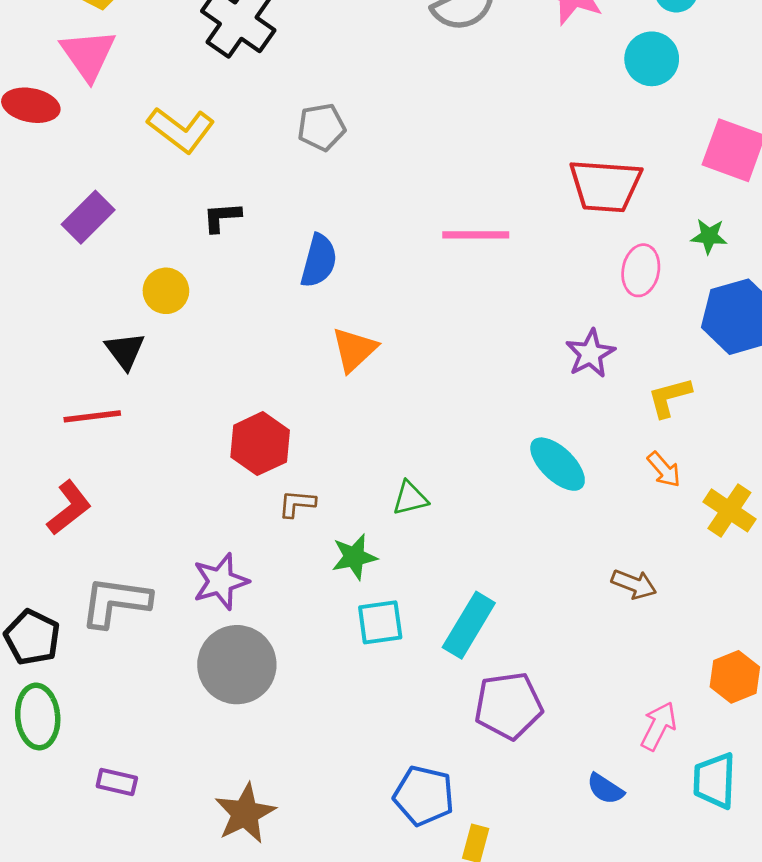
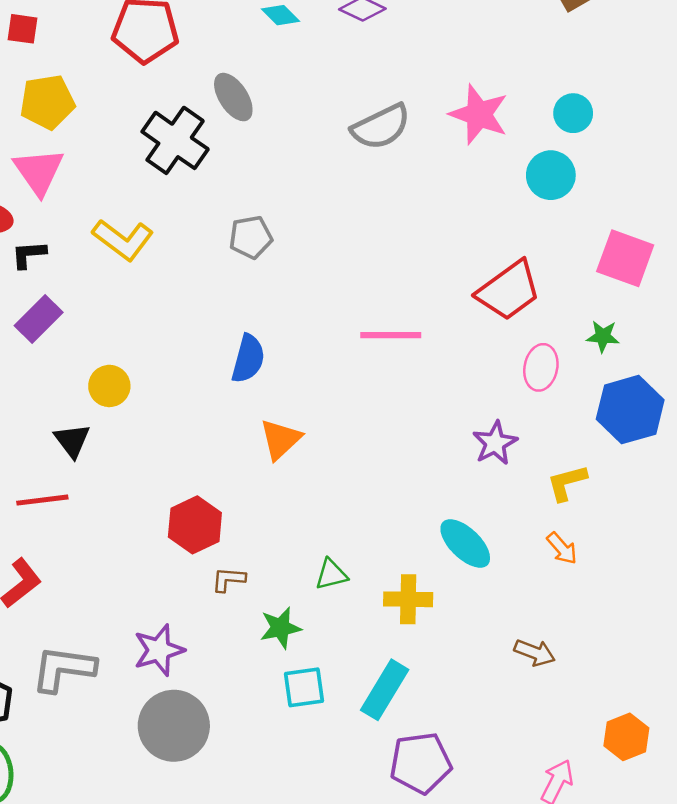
red trapezoid: (605, 186) -> (509, 290), turned -40
black L-shape: (222, 217) -> (29, 255), moved
yellow cross: (729, 510) -> (408, 599), moved, turned -33

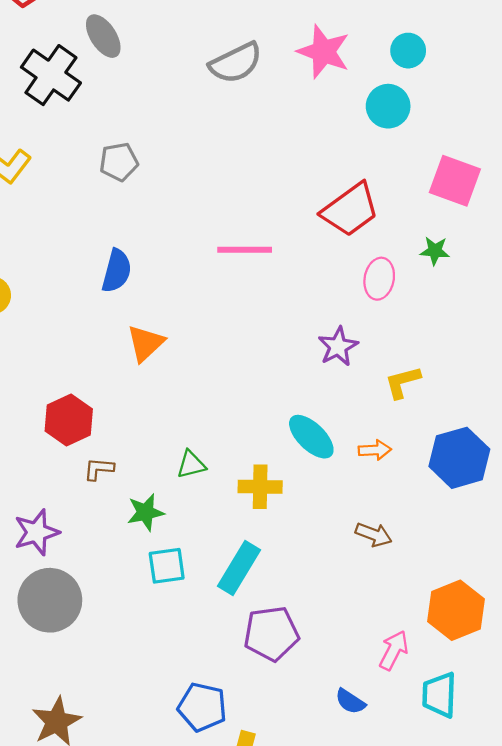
blue hexagon: (630, 410) -> (459, 458), moved
orange arrow: (562, 548) -> (375, 450), moved, turned -52
orange hexagon: (626, 737) -> (456, 610), size x1.4

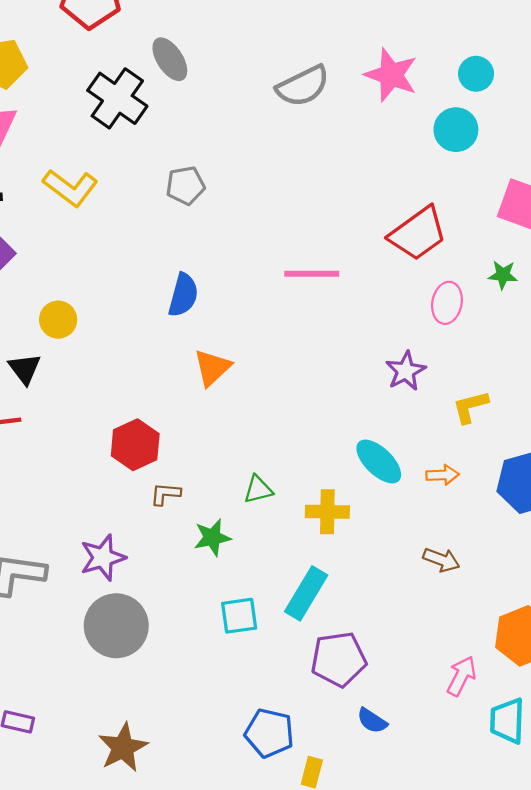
cyan square: (167, 566) -> (239, 616), moved
blue semicircle: (350, 701) -> (372, 721), moved

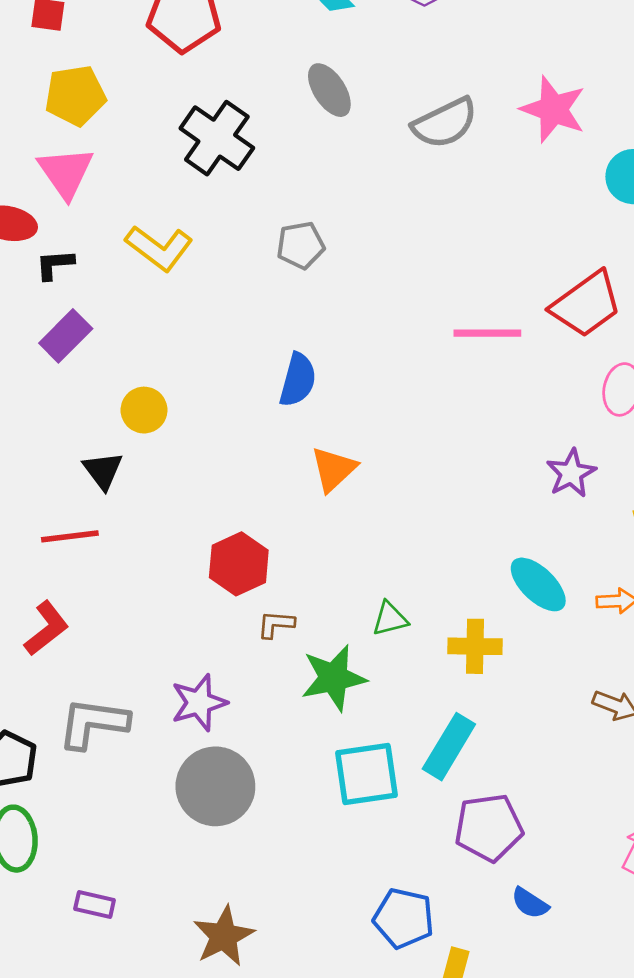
gray ellipse: (170, 59) -> (329, 90), moved
pink line: (312, 274) -> (487, 333), moved
green star: (212, 537) -> (334, 678), size x1.4
cyan square: (239, 616) -> (366, 774), size x1.4

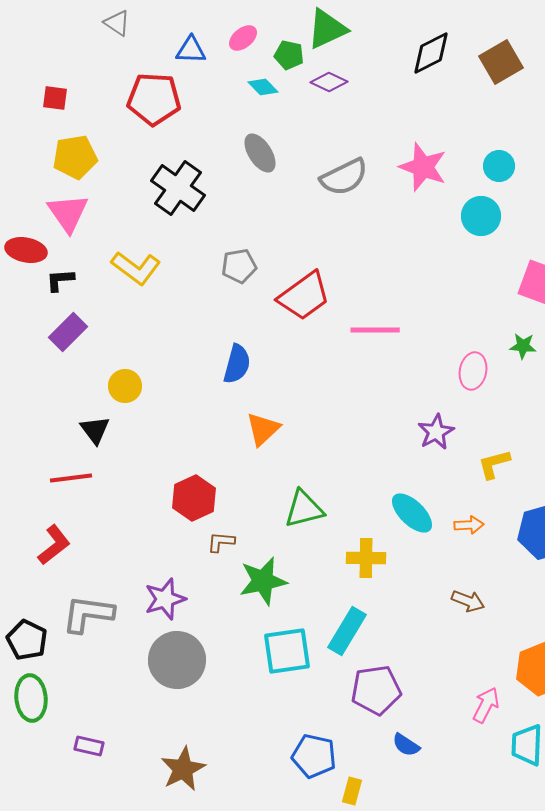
red trapezoid: (586, 304) -> (304, 296), moved
green triangle: (390, 619) -> (304, 509), moved, size x1.5

